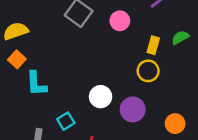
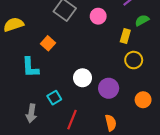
green semicircle: (180, 37) -> (142, 20), moved
orange square: (17, 59) -> (48, 43), moved
yellow circle: (148, 71) -> (134, 60), moved

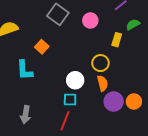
yellow circle: (134, 60) -> (100, 63), moved
purple circle: (109, 88) -> (114, 102), moved
cyan square: (54, 98) -> (70, 99), moved, turned 32
orange semicircle: (111, 123) -> (102, 83), moved

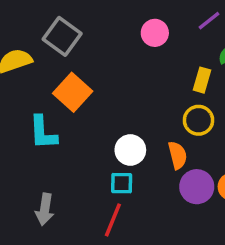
gray square: (58, 14) -> (62, 36), moved
pink circle: (90, 20) -> (155, 33), moved
orange square: (42, 47) -> (73, 92), size x1.5
yellow circle: (100, 63) -> (199, 120), moved

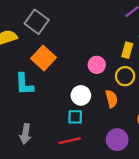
pink circle: (155, 33) -> (97, 65), moved
purple circle: (197, 187) -> (117, 140), moved
red line: (113, 220) -> (70, 141), turned 55

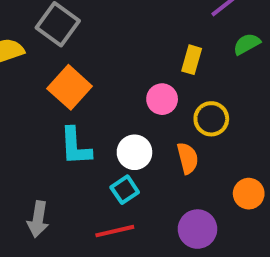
yellow rectangle: (127, 50) -> (192, 60), moved
cyan L-shape: (24, 84) -> (75, 146), moved
cyan square: (75, 117) -> (125, 190), turned -35

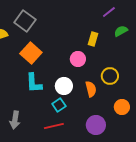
yellow circle: (211, 119) -> (110, 76), moved

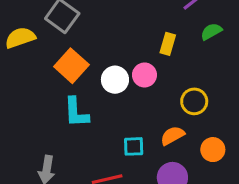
white circle: (64, 86) -> (115, 80), moved
orange semicircle: (91, 89) -> (172, 136), moved, turned -105
cyan square: (59, 105) -> (134, 146), moved, turned 32

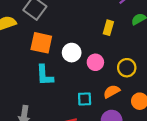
orange square: (71, 66) -> (41, 43), turned -30
pink circle: (144, 75) -> (95, 62), moved

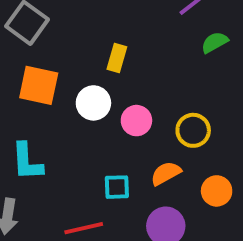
yellow rectangle: (108, 28) -> (117, 58), moved
cyan L-shape: (45, 75) -> (27, 162), moved

